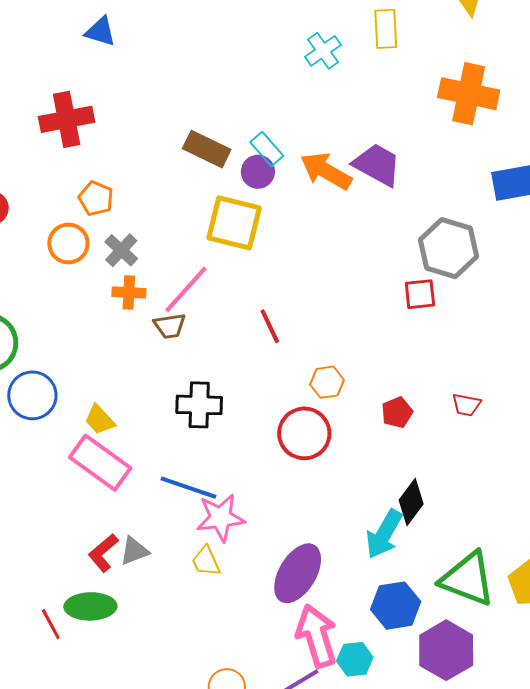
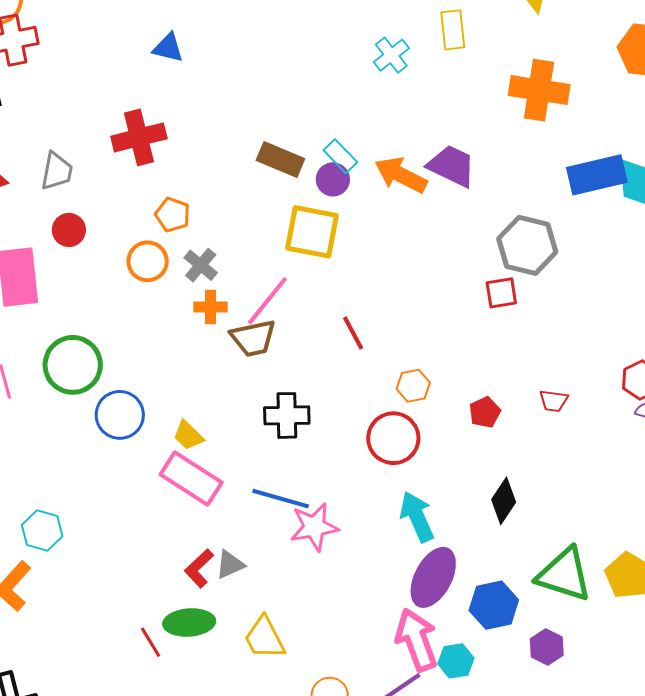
brown trapezoid: (170, 326) -> (253, 338), size x1.4
cyan arrow: (384, 534) -> (417, 517), moved, turned 129
yellow trapezoid: (206, 561) -> (264, 638), moved, size x1.4
purple ellipse: (298, 573) -> (433, 577), moved
purple hexagon: (446, 650) -> (547, 647), size x0.6

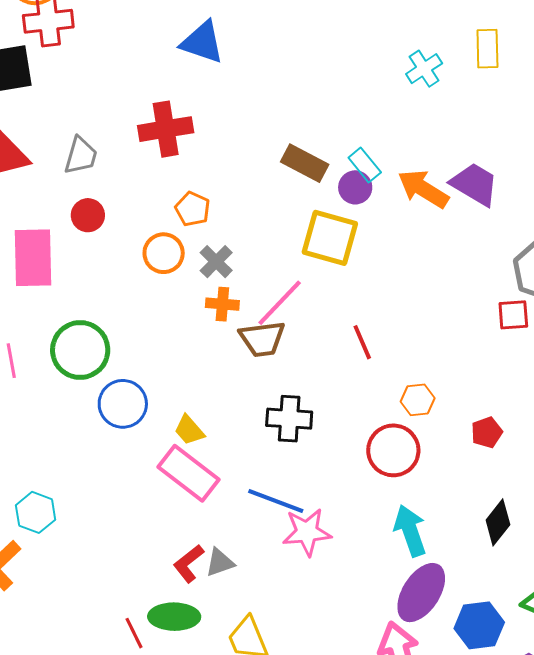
blue triangle: (168, 48) -> (202, 42), size x1.4

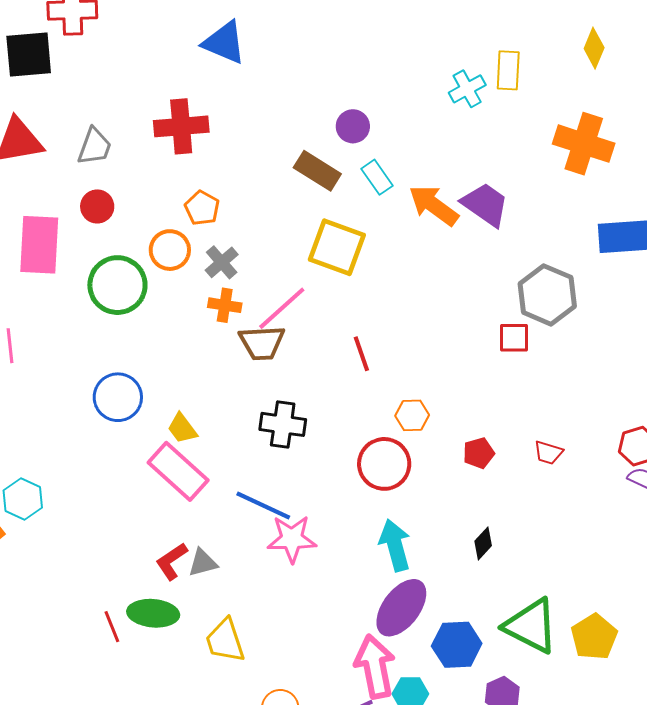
cyan cross: (424, 69) -> (467, 89), moved
purple circle: (355, 187) -> (353, 126), moved
green circle: (80, 350) -> (117, 285), moved
black diamond: (498, 522) -> (483, 543), size x0.7

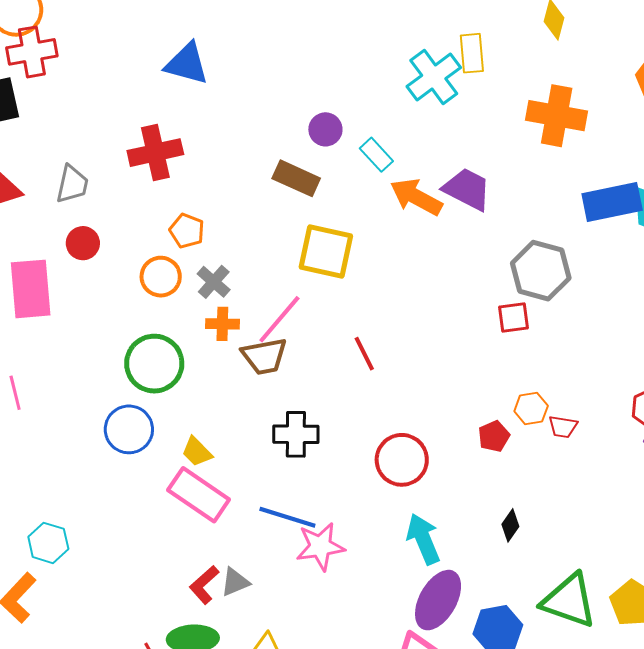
cyan cross: (467, 89) -> (434, 77), size x1.5
cyan rectangle: (377, 177) -> (376, 155), moved
green circle: (117, 285) -> (154, 364), moved
orange hexagon: (412, 415) -> (531, 409), moved

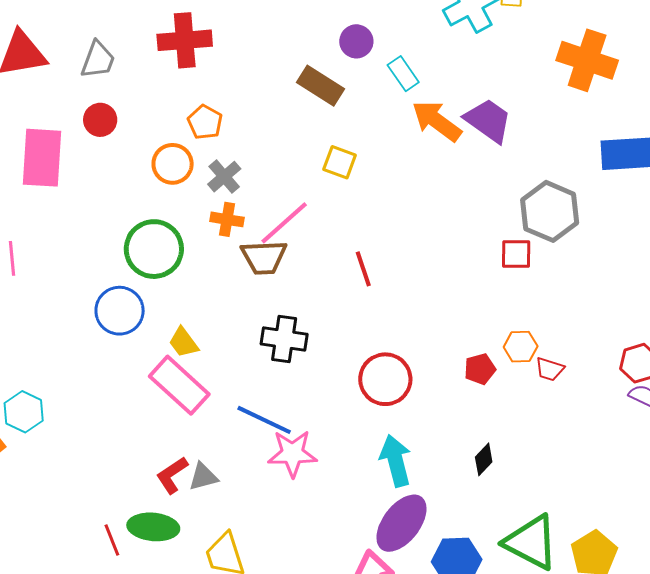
yellow square: (326, 251) -> (340, 162), size x0.6

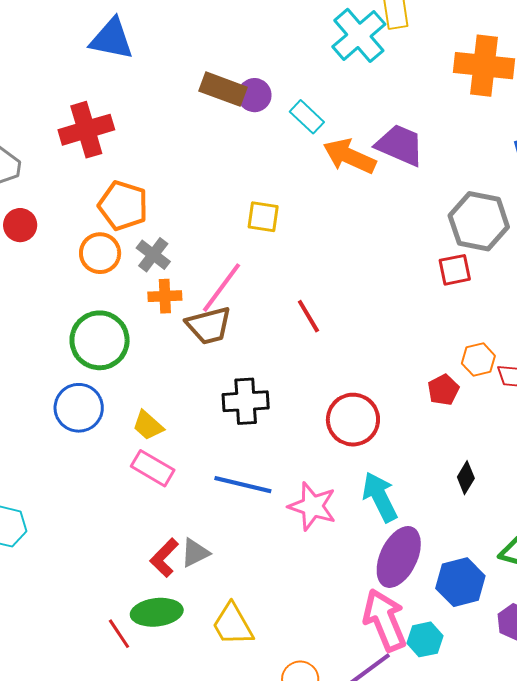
brown rectangle: (321, 86) -> (223, 89), moved
orange pentagon: (205, 122) -> (123, 206), size x1.4
pink rectangle: (179, 385) -> (153, 468), size x0.7
pink star: (293, 453) -> (312, 506), moved, turned 30

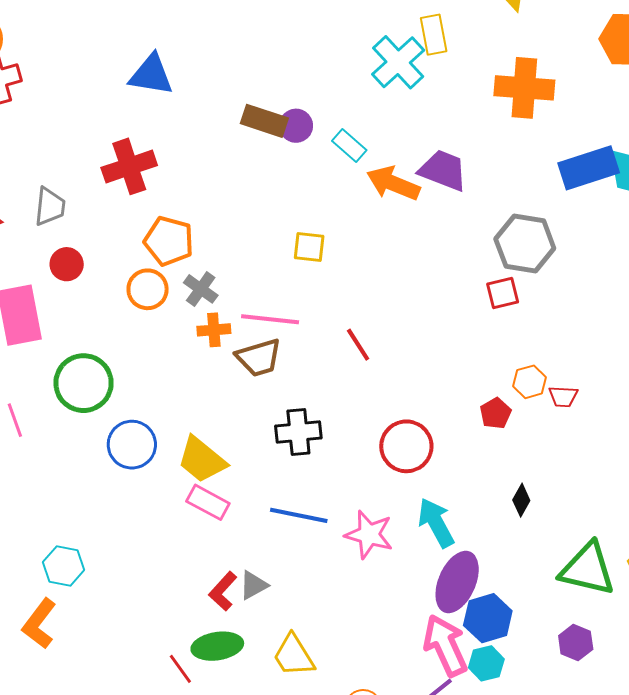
pink line: (221, 288) -> (270, 319), turned 62
green circle: (100, 340) -> (84, 383), moved
yellow trapezoid: (148, 425) -> (202, 460), size x1.6
blue hexagon: (460, 582) -> (488, 618), moved

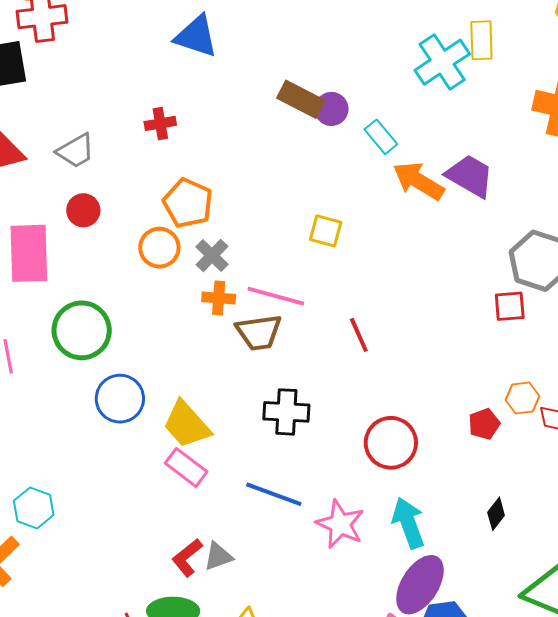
red cross: (129, 166) -> (160, 123), size x0.6
gray trapezoid: (50, 207) -> (76, 151), turned 45

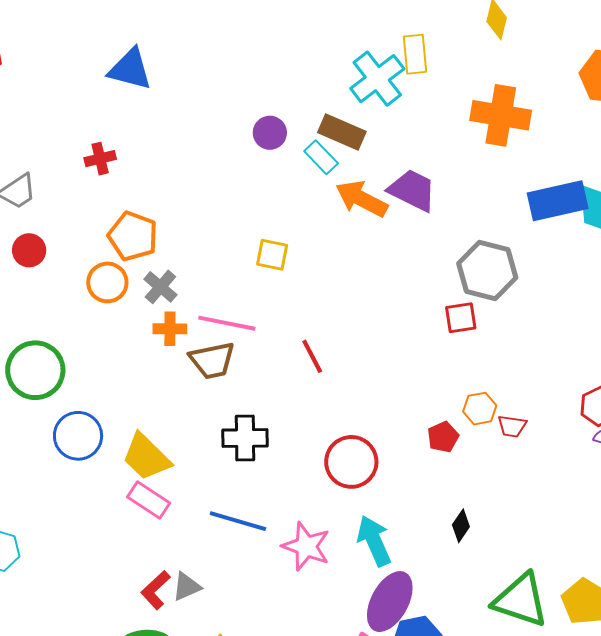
brown rectangle: (301, 99) -> (342, 132), moved

